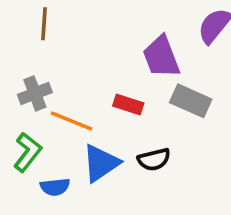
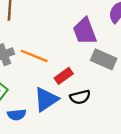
red rectangle: (128, 104) -> (64, 76), moved, turned -54
orange line: (71, 121) -> (34, 56), moved

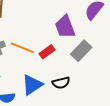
gray rectangle: (104, 59) -> (81, 51), turned -70
red rectangle: (64, 76) -> (47, 52), moved

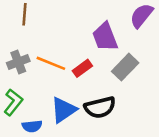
black semicircle: (61, 83) -> (100, 107), size x1.4

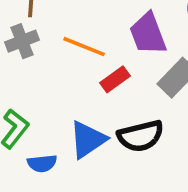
gray cross: (18, 62) -> (22, 41), moved
orange line: (51, 63) -> (84, 47), moved

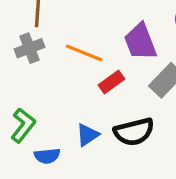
blue triangle: (88, 140) -> (87, 135), size x0.7

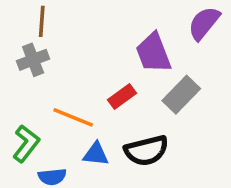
orange line: (84, 53) -> (73, 117), moved
blue triangle: (87, 135) -> (96, 154), turned 40

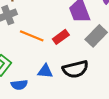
orange line: (73, 117) -> (32, 36), moved

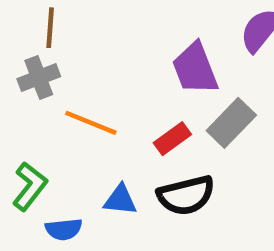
red rectangle: (61, 37) -> (172, 139), moved

